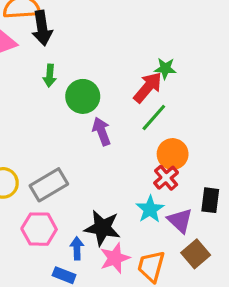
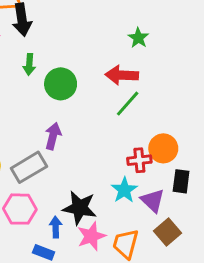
green star: (165, 68) -> (138, 38), moved, turned 30
red arrow: (148, 87) -> (122, 75), turned -128
purple arrow: (101, 131) -> (53, 136), moved, turned 35
orange circle: (173, 154) -> (163, 148), moved
red cross: (166, 178) -> (139, 160), turned 35

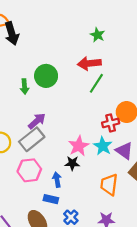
green arrow: (29, 64) -> (24, 87), moved
purple arrow: (53, 136) -> (37, 121), moved, turned 42
black star: (80, 208) -> (72, 163), size x0.6
pink star: (91, 236) -> (79, 146), moved

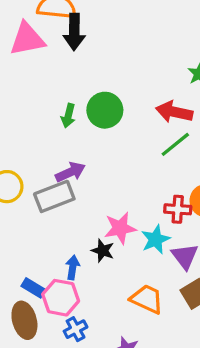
pink hexagon: (29, 170) -> (61, 298), moved
orange trapezoid: (109, 185) -> (147, 299), turned 90
blue rectangle: (51, 199) -> (33, 288), moved

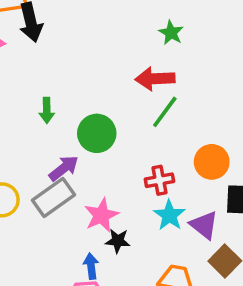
green circle: (105, 110) -> (97, 133), moved
red cross: (178, 209) -> (159, 180), moved
pink star: (120, 228) -> (101, 215), moved

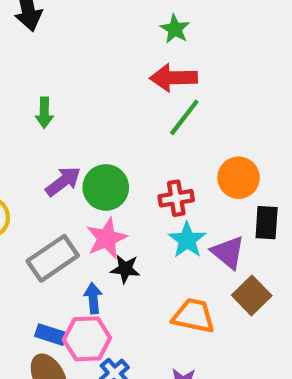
green star: (171, 33) -> (175, 29), moved
green circle: (97, 133) -> (106, 187), moved
gray rectangle: (54, 198) -> (53, 258), moved

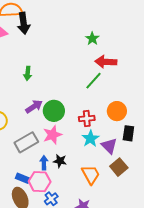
red arrow: (174, 78) -> (106, 62), moved
black star: (125, 269) -> (60, 161), moved
orange trapezoid: (194, 316) -> (91, 175), turned 45

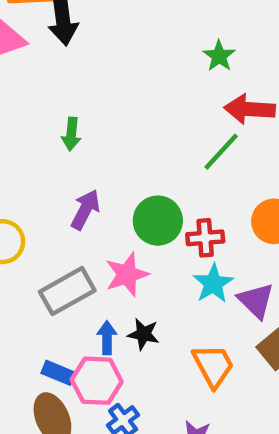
purple arrow: (34, 106) -> (85, 210), turned -30
green circle: (54, 111) -> (158, 221), moved

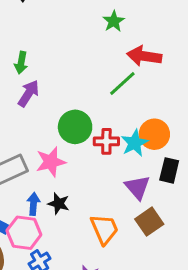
green star: (219, 56) -> (114, 21), moved
purple arrow: (85, 210) -> (29, 93), moved
cyan star: (213, 284) -> (135, 143), moved

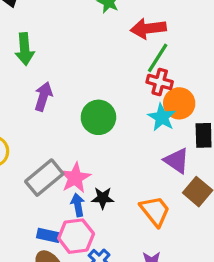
green arrow: (21, 63) -> (25, 49), moved, size x1.4
green line: (122, 83) -> (158, 58), moved
red cross: (106, 141) -> (160, 82), moved, turned 30
pink star: (51, 162) -> (75, 178), moved

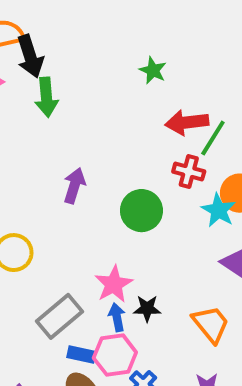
red arrow: (148, 28) -> (187, 122), moved
green arrow: (25, 49) -> (46, 97), moved
red cross: (160, 82) -> (189, 171), moved
gray rectangle: (44, 178) -> (59, 316), moved

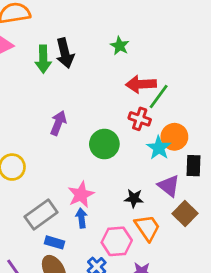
black arrow: (30, 56) -> (65, 53), moved
black star: (147, 308) -> (134, 198), moved
pink hexagon: (115, 355) -> (117, 241), moved

